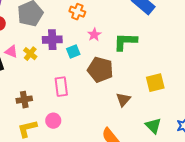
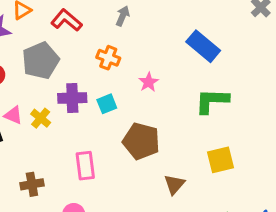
pink star: (94, 35) -> (149, 82), moved
green L-shape: (125, 42) -> (212, 101), moved
cyan square: (73, 52) -> (107, 104), moved

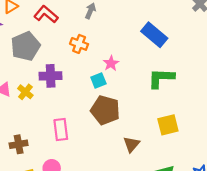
cyan square: (107, 104) -> (98, 80), moved

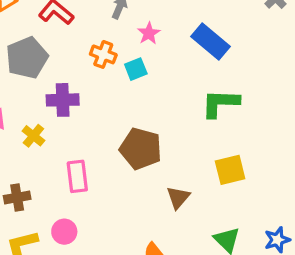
pink star: (111, 63) -> (149, 33), moved
cyan square: (98, 80) -> (136, 69), moved
yellow cross: (25, 92) -> (33, 136), moved

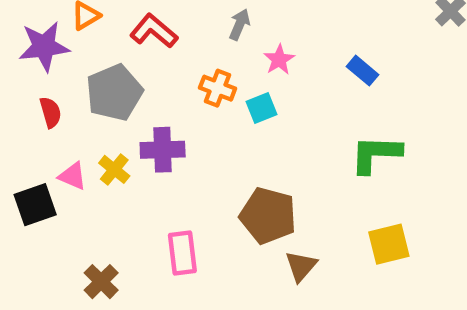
blue rectangle: (211, 41) -> (363, 71), size x0.6
yellow cross: (33, 136) -> (114, 169), moved
brown cross: (17, 197) -> (101, 282), turned -35
brown triangle: (178, 197) -> (301, 266), moved

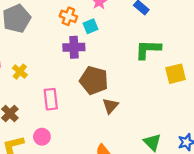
purple cross: (163, 150) -> (74, 47), moved
yellow cross: (114, 169) -> (20, 72), moved
yellow square: (389, 244) -> (176, 74), moved

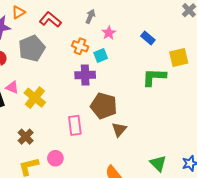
yellow cross: (20, 72) -> (35, 98), size x1.5
yellow square: (176, 74) -> (179, 58), moved
pink rectangle: (51, 99) -> (75, 125), moved

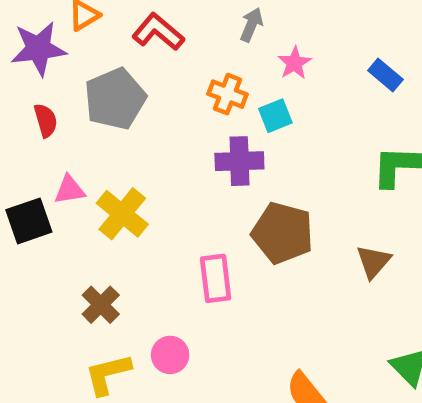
pink triangle: (12, 87) -> (70, 190), turned -32
brown triangle: (119, 129) -> (373, 262), moved

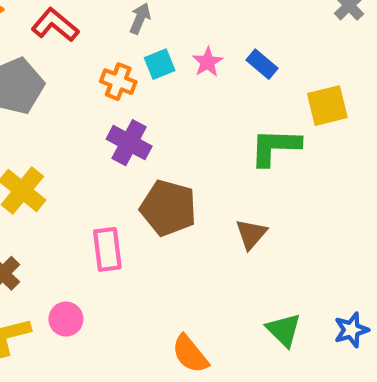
pink star: (295, 63) -> (208, 62), moved
cyan square: (275, 116) -> (160, 64), moved
purple cross: (239, 161) -> (129, 143), turned 30

